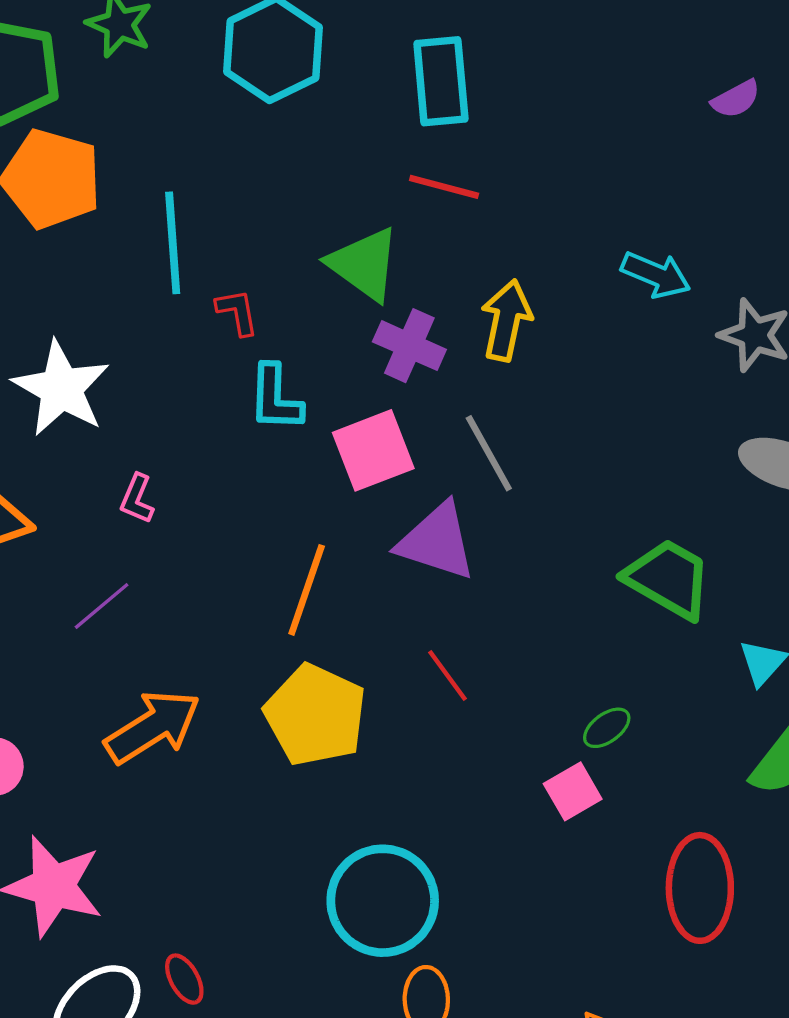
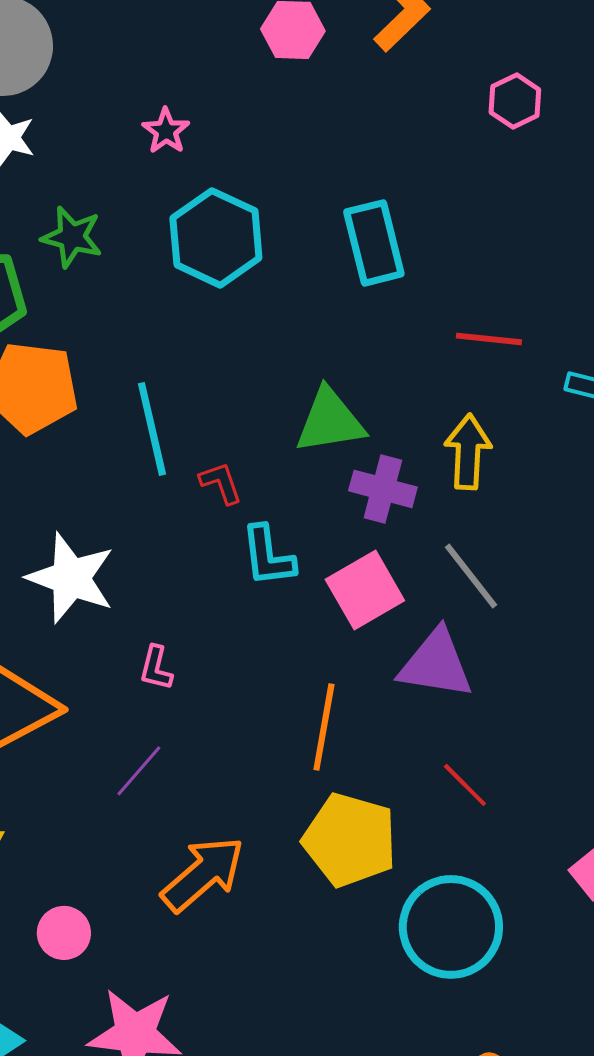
red line: (444, 187) -> (489, 339), moved
green triangle: (364, 264) -> (330, 421), turned -36
cyan circle: (383, 901) -> (451, 927), moved

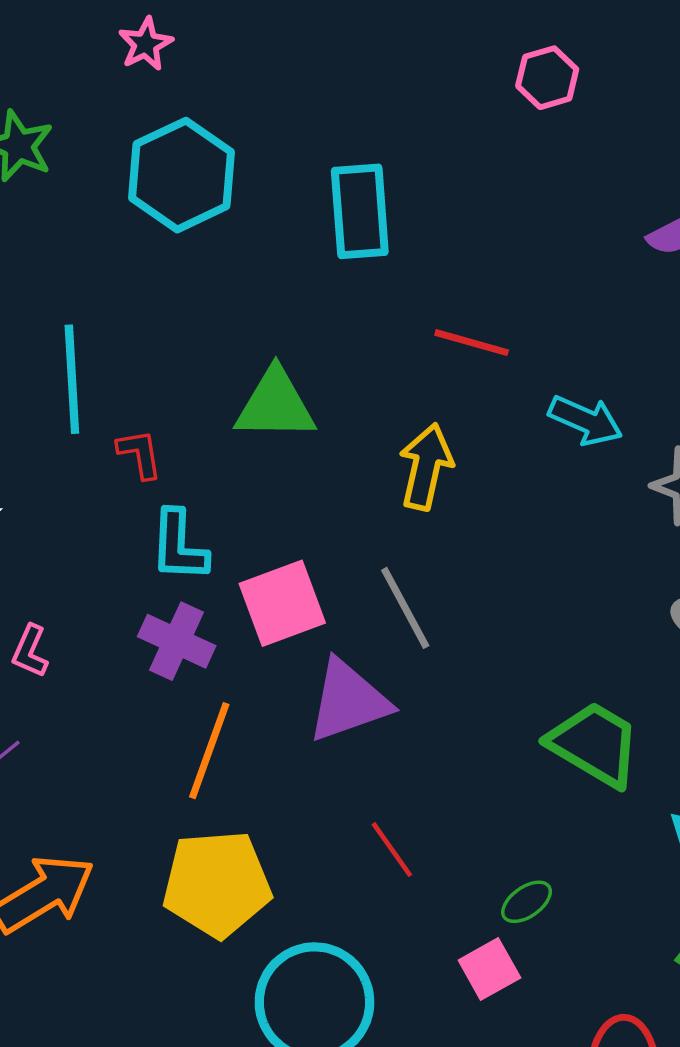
purple cross: (383, 489) -> (177, 641), moved
purple triangle: (436, 664) -> (348, 701), turned -38
red line: (465, 785) -> (392, 850), moved
yellow pentagon: (350, 840) -> (217, 884), turned -30

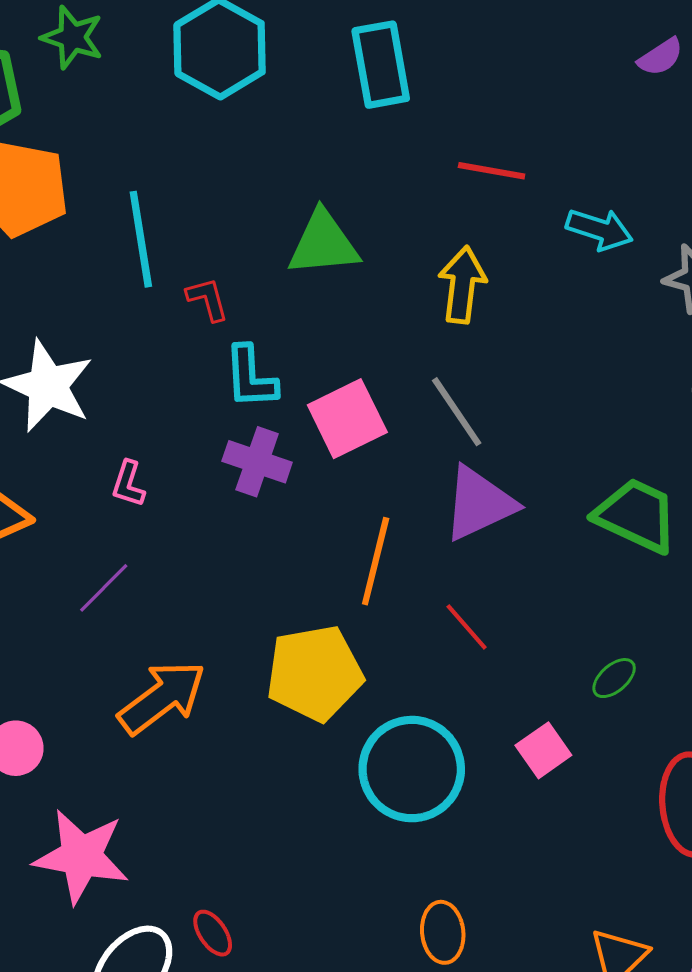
purple triangle: (348, 701) -> (479, 504), moved
orange line: (209, 751) -> (376, 561), moved
green ellipse: (527, 902) -> (614, 678), moved
pink square: (489, 969) -> (543, 750), moved

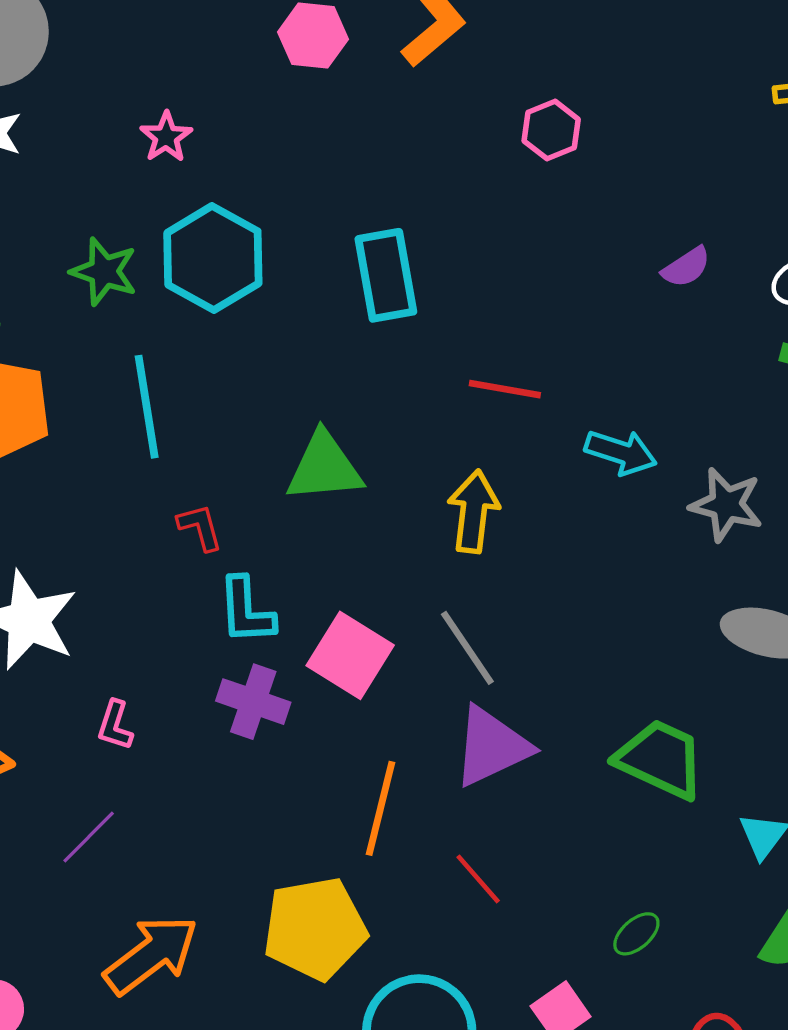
green star: (72, 37) -> (104, 272), moved
cyan line: (141, 239) -> (147, 407), moved
pink square: (347, 419) -> (350, 655), turned -32

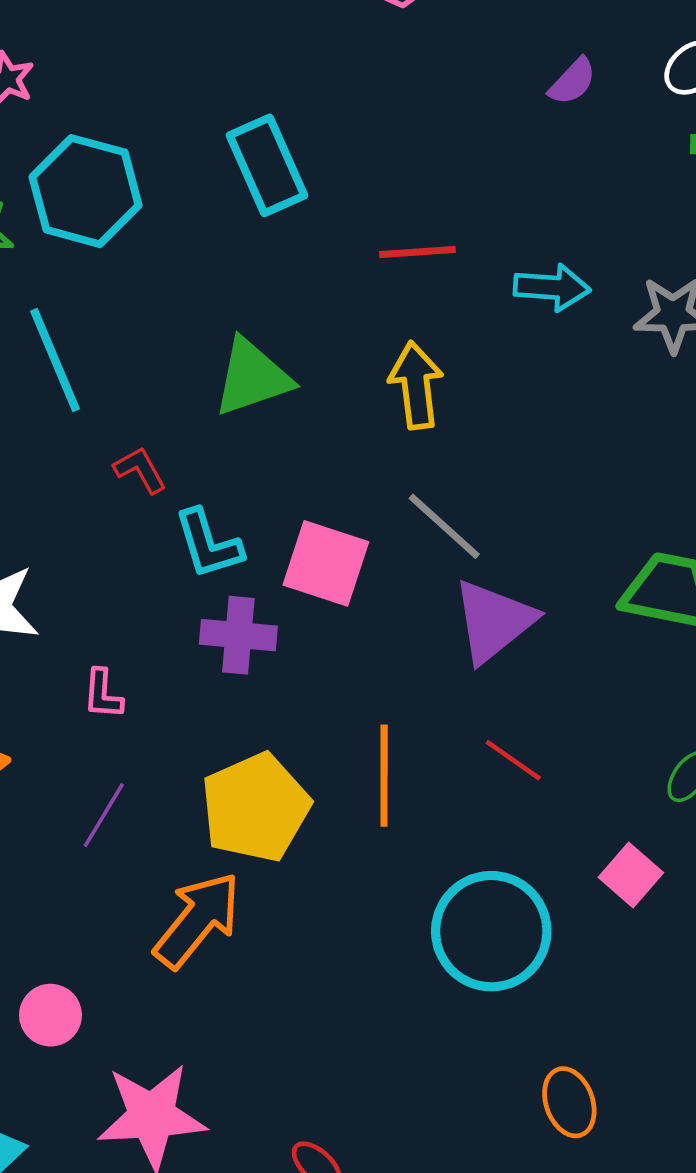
orange line: (380, 808) -> (384, 776), moved
yellow pentagon: (315, 928) -> (255, 808), moved

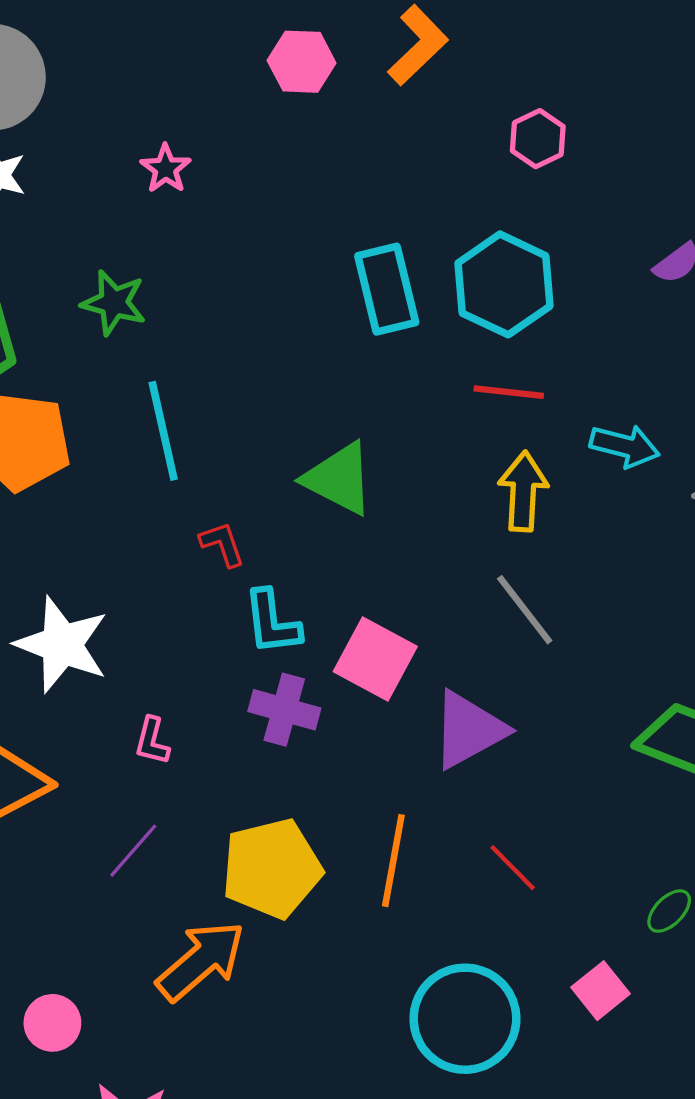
cyan hexagon: (86, 191) -> (504, 284), moved
green triangle: (252, 377) -> (339, 479), turned 36
yellow arrow: (416, 385) -> (523, 491), moved
gray line: (444, 526) -> (525, 610), moved
purple triangle: (494, 621) -> (469, 730), moved

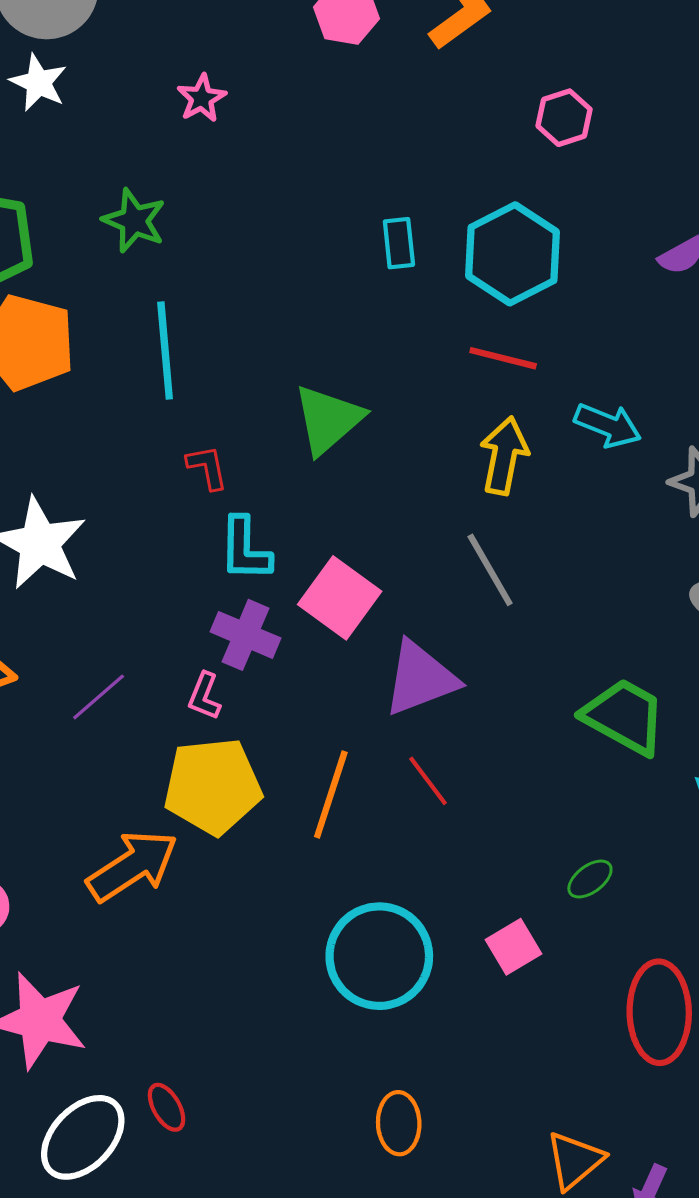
cyan rectangle: (387, 289) -> (399, 243), size x0.6
green triangle: (339, 479) -> (328, 419), turned 44
pink L-shape: (152, 741) -> (204, 696), moved
purple line: (133, 851) -> (99, 697), moved
red line: (513, 868) -> (428, 781), moved

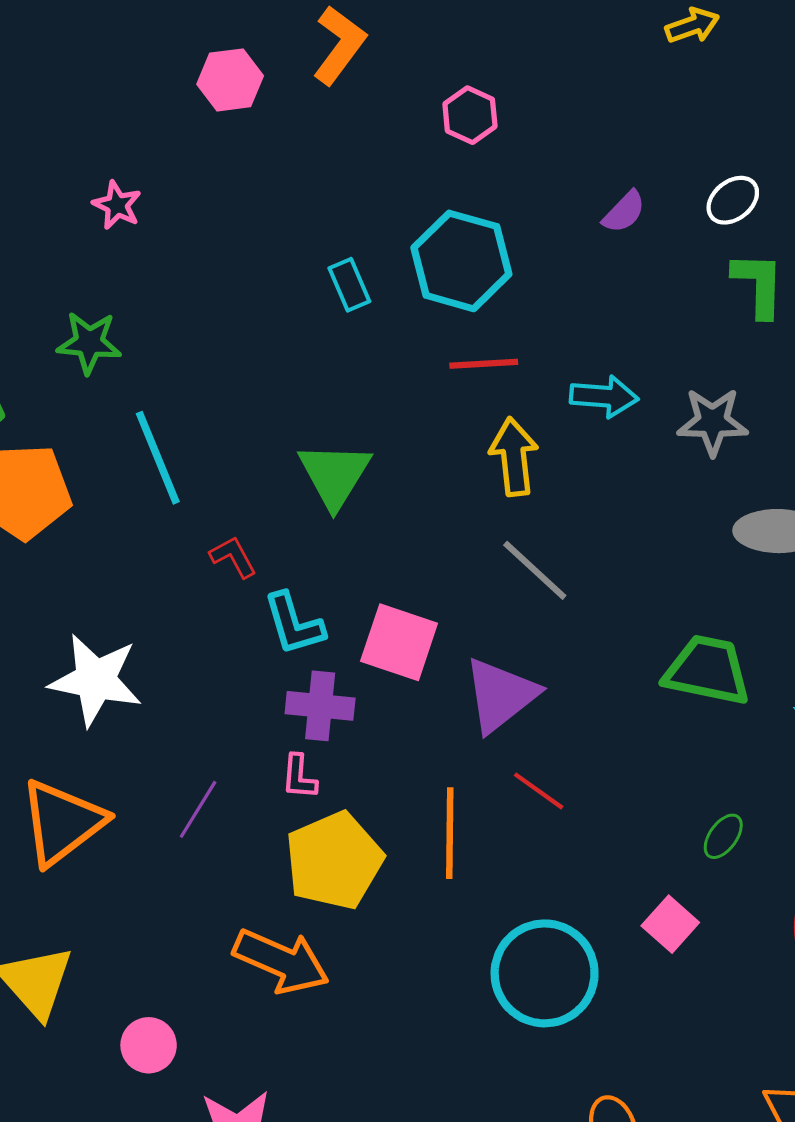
orange arrow: (132, 866) -> (281, 961), turned 74

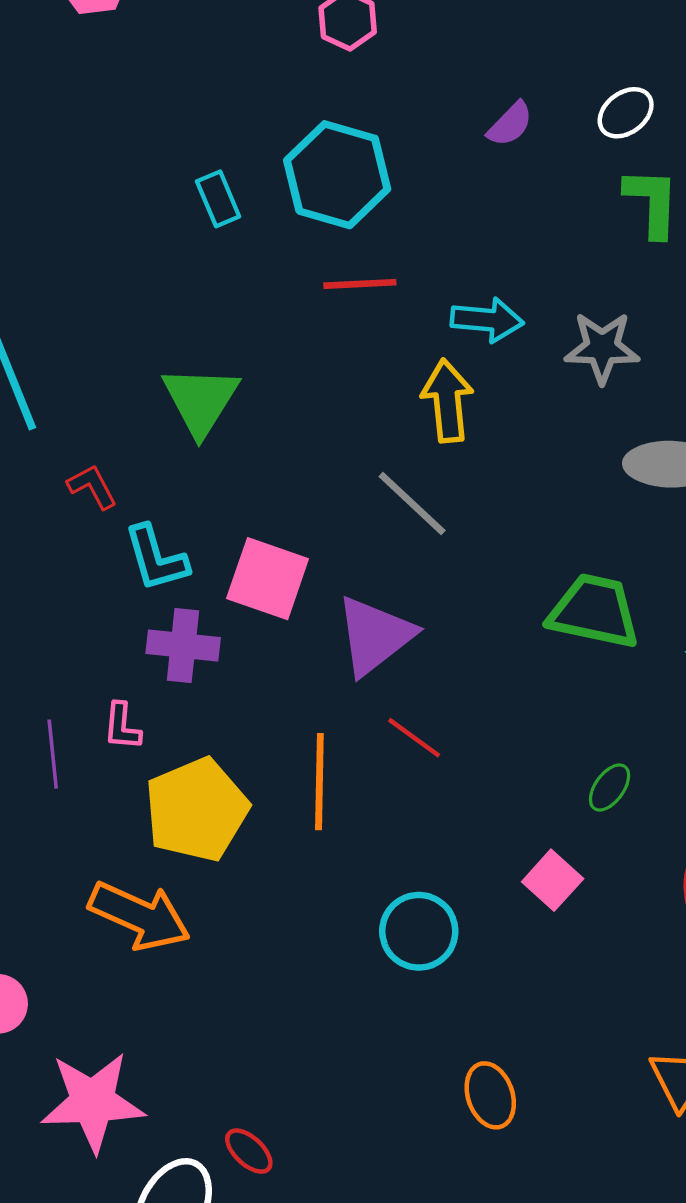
yellow arrow: (514, 457) -> (447, 401), moved
pink L-shape: (299, 777) -> (122, 726), moved
purple line: (198, 809) -> (53, 754), turned -38
cyan circle: (545, 973) -> (419, 931), size x0.7

